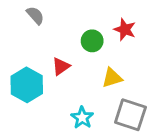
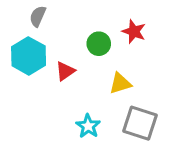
gray semicircle: (35, 15) -> (38, 16), turned -114
cyan hexagon: (27, 85) -> (29, 56), moved

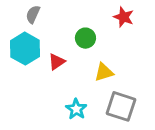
red star: (134, 32) -> (124, 17), moved

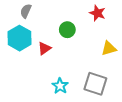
yellow triangle: (104, 72) -> (109, 48), moved

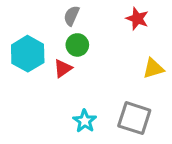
gray semicircle: (26, 11) -> (71, 16), moved
green circle: (67, 30) -> (77, 45), moved

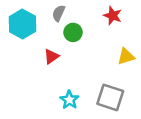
green circle: (77, 45) -> (73, 32), moved
cyan hexagon: (28, 54) -> (22, 24), moved

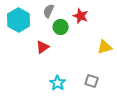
red star: (113, 16) -> (81, 16), moved
gray square: (110, 97) -> (92, 81), size x0.6

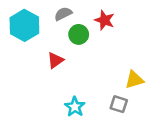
gray semicircle: (49, 11) -> (63, 14), turned 40
yellow triangle: (105, 47) -> (134, 80), moved

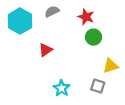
green circle: (79, 34) -> (93, 37), moved

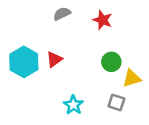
cyan hexagon: (20, 21) -> (24, 62), moved
green circle: (93, 37) -> (111, 62), moved

